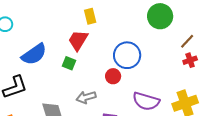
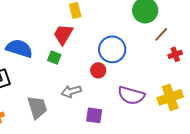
brown line: (187, 41) -> (161, 34), moved
blue semicircle: (34, 54) -> (19, 48), turned -128

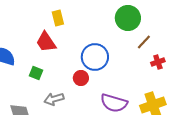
red trapezoid: (63, 34) -> (46, 42), turned -65
green square: (54, 57) -> (36, 73), moved

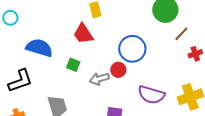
gray arrow: (54, 99) -> (99, 79), moved

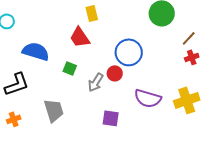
brown line: (181, 34) -> (189, 38), moved
gray arrow: (99, 79) -> (96, 82), turned -42

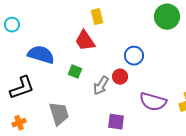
blue circle: (129, 52) -> (134, 56), size x0.7

